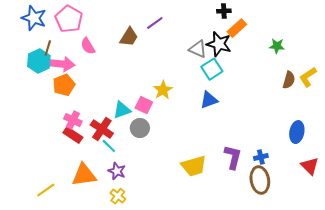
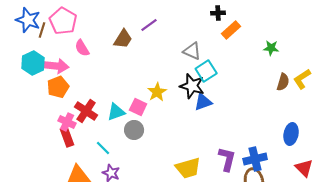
black star: (219, 44) -> (192, 86), moved
brown line: (48, 48) -> (42, 30), moved
red cross: (102, 129) -> (86, 111), moved
red rectangle: (73, 135) -> (67, 137), turned 36
blue cross: (261, 157) -> (255, 159), size x1.6

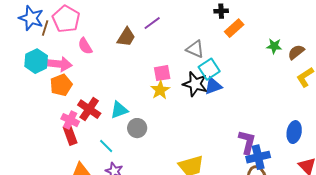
brown semicircle: (283, 82) -> (296, 52), moved, turned -144
blue triangle: (203, 102) -> (213, 86), moved
pink square: (138, 107) -> (162, 73), moved, turned -36
purple L-shape: (227, 159) -> (247, 142), moved

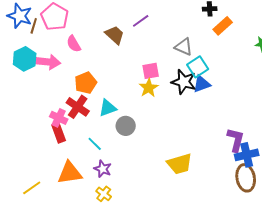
brown trapezoid: (126, 37) -> (115, 35), turned -80
orange pentagon: (61, 85) -> (86, 83), moved

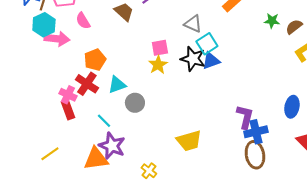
cyan hexagon: (25, 59) -> (44, 25), moved
purple star: (103, 169) -> (112, 146), size x1.5
orange triangle: (70, 173) -> (96, 159), moved
yellow line: (32, 188) -> (50, 154), moved
yellow cross: (104, 194) -> (149, 171), moved

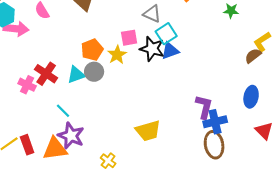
brown semicircle: (294, 27) -> (253, 56), moved
pink square: (160, 48) -> (129, 38), moved
orange pentagon: (95, 60) -> (92, 50), moved
gray circle: (135, 103) -> (94, 72), moved
red rectangle: (68, 110) -> (27, 145), moved

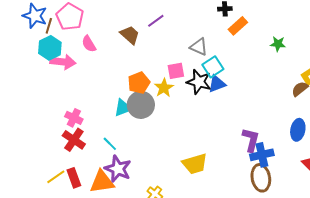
gray circle: (94, 72) -> (141, 105), size x1.4
red cross: (46, 74) -> (74, 140), moved

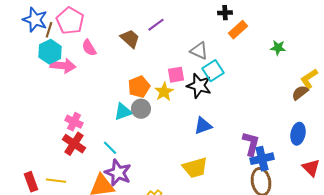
blue triangle: (217, 84) -> (203, 126), moved
gray circle: (141, 105) -> (141, 109), size x0.7
yellow line: (56, 177) -> (56, 181), turned 42
red rectangle: (74, 178) -> (31, 182), moved

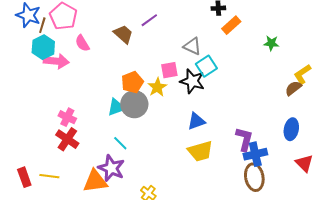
gray circle: (141, 109) -> (134, 104), size x1.4
cyan line: (110, 148) -> (120, 143), moved
yellow trapezoid: (195, 168) -> (200, 151), moved

